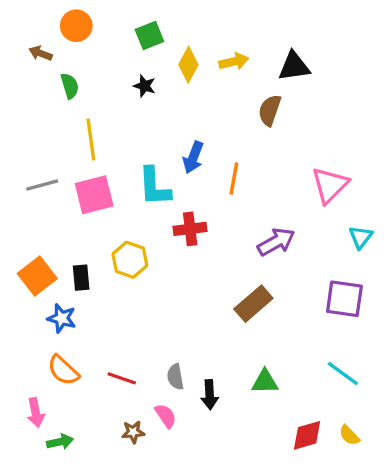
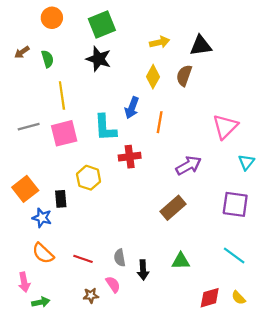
green square: (149, 35) -> (102, 24), size x1.4
brown arrow: (41, 53) -> (22, 52), moved, turned -56
yellow diamond: (188, 65) -> (153, 77), moved
black star: (145, 86) -> (99, 59), size x1.6
black rectangle: (81, 278) -> (61, 199), moved

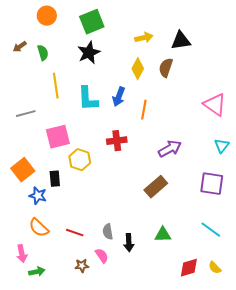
black star: (99, 59) -> (89, 53), turned 30
pink triangle: (225, 127) -> (215, 105), moved, turned -40
cyan L-shape: (105, 128) -> (88, 99), moved
pink square: (64, 133) -> (58, 137), moved

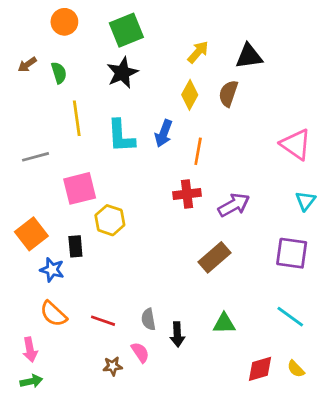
yellow arrow: (144, 38) -> (198, 52), turned -36
red cross: (117, 141) -> (187, 194), moved
green arrow: (37, 272) -> (31, 381), moved

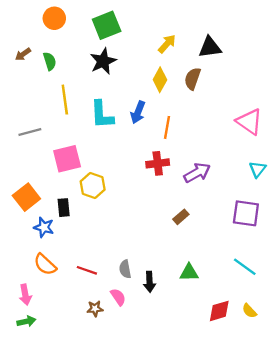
brown rectangle: (215, 257) -> (181, 217), size x0.6

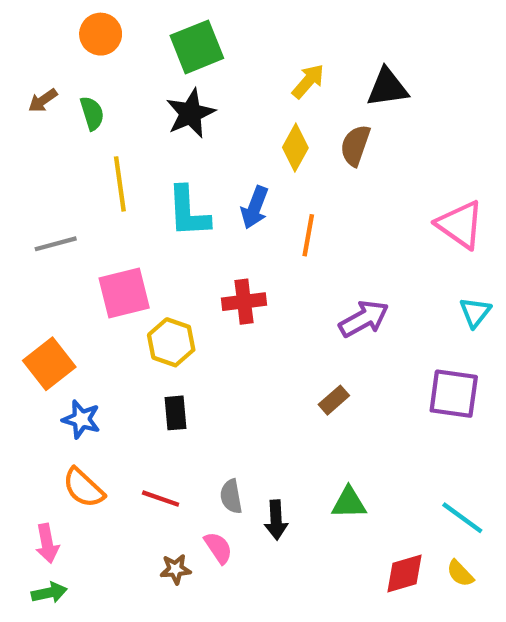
red cross: (158, 163) -> (244, 302), moved
black rectangle: (64, 208) -> (176, 413), moved
cyan line: (245, 267) -> (462, 518), moved

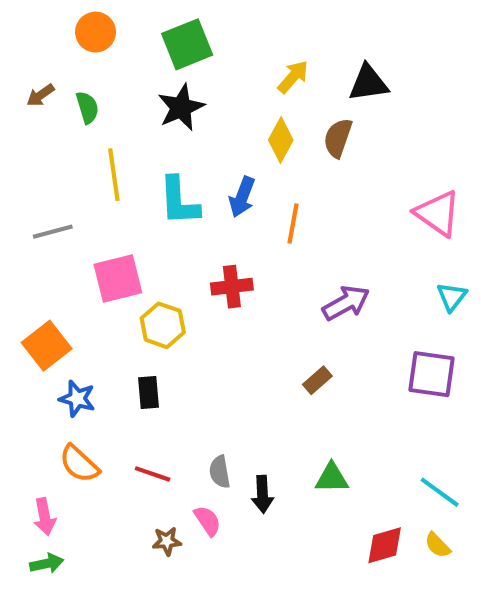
black rectangle: (176, 413) -> (148, 392), moved

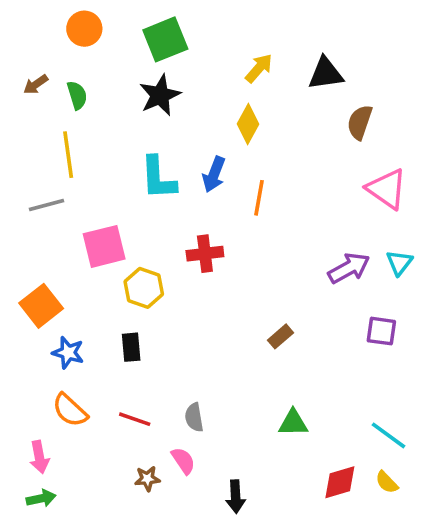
brown semicircle: (338, 138) -> (360, 122), moved
yellow line: (114, 175) -> (68, 155), moved
purple arrow: (346, 303) -> (349, 268), moved
purple square: (431, 374) -> (381, 331), size x0.7
black arrow: (262, 494) -> (236, 497), moved

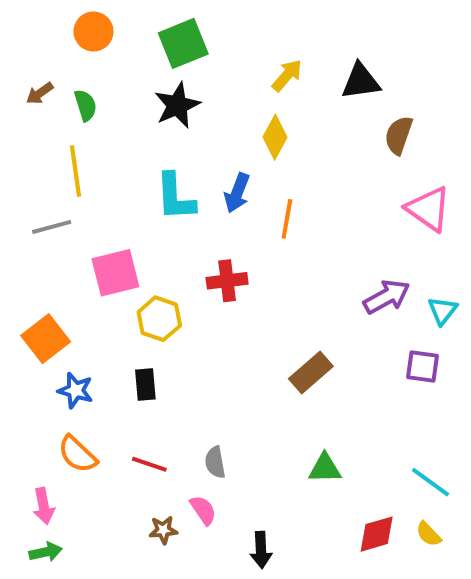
cyan triangle: (399, 263) -> (442, 311), moved
brown rectangle: (281, 336) -> (311, 373), size x1.5

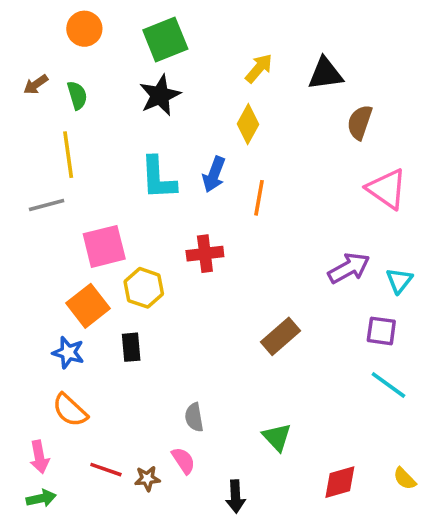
orange square: (46, 339) -> (88, 306), moved
red line: (149, 464) -> (106, 470), moved
green triangle: (325, 468) -> (277, 437), moved, turned 48
cyan line: (431, 482) -> (388, 385), moved
yellow semicircle: (429, 534) -> (405, 479), moved

